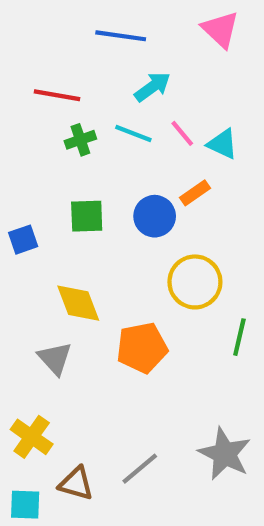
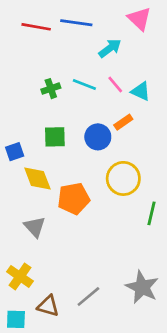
cyan arrow: (152, 87) -> (110, 48), moved
red line: (57, 95) -> (36, 27), moved
yellow diamond: (78, 303) -> (37, 178), moved
orange pentagon: (142, 348) -> (74, 199), moved

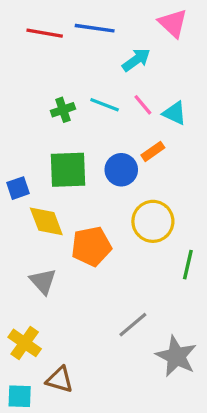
green square: (55, 137) -> (68, 170), size x1.4
gray line: (88, 297) -> (133, 325), moved

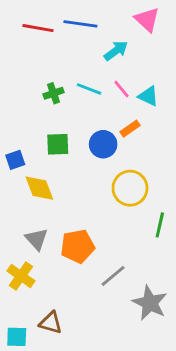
green square: (68, 170) -> (58, 144), size x0.7
orange pentagon: (91, 246) -> (78, 246), moved
yellow cross: (25, 343) -> (21, 276), moved

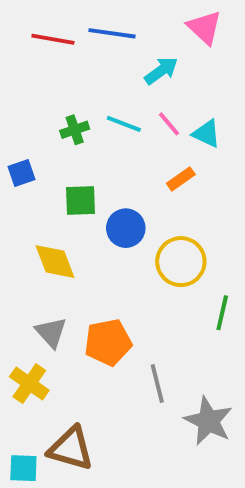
blue circle: (103, 144) -> (126, 228), moved
blue square: (15, 160) -> (21, 173), moved
gray line: (113, 276) -> (157, 384), turned -64
brown triangle: (51, 323) -> (71, 448), size x1.4

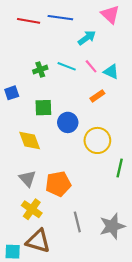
yellow cross: (29, 384) -> (32, 209), moved
gray line: (157, 384) -> (77, 222), moved
gray star: (208, 421) -> (112, 226), turned 30

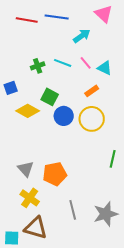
green square: (43, 108) -> (50, 97), moved, turned 30
yellow diamond: (30, 140) -> (28, 111), moved, turned -40
yellow circle: (97, 140) -> (92, 119), moved

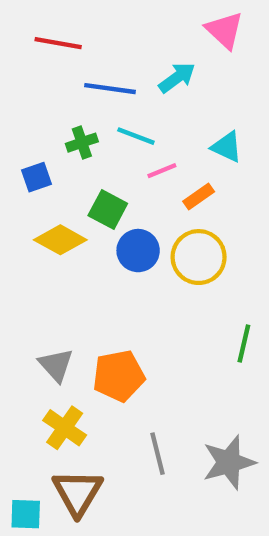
blue line: (57, 17) -> (110, 89), moved
pink line: (86, 63) -> (162, 171), moved, turned -72
blue square: (11, 88) -> (37, 177), moved
brown triangle: (36, 228) -> (78, 493), turned 45

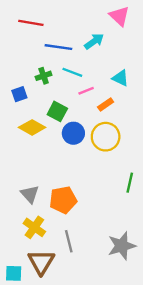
gray line: (158, 454) -> (69, 241), moved

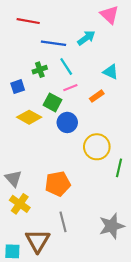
cyan line: (72, 72) -> (66, 66), turned 36
pink line: (86, 91) -> (70, 88), moved
yellow circle: (106, 137) -> (97, 147), moved
gray triangle: (30, 194) -> (13, 178), moved
yellow cross: (34, 227) -> (20, 204), moved

